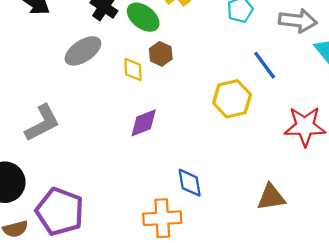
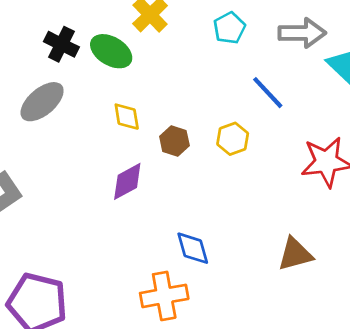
brown hexagon: (161, 54) -> (174, 141), moved
yellow diamond: (133, 70) -> (127, 117), moved
yellow hexagon: (232, 99) -> (233, 139), size x0.7

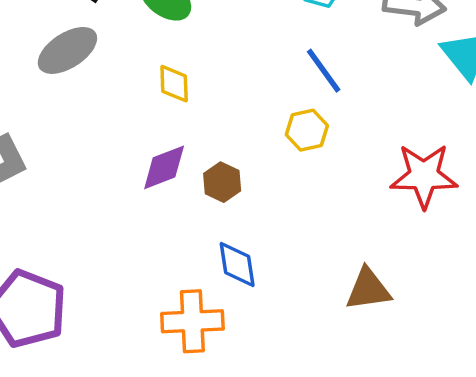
blue line: (268, 93) -> (324, 71), moved
brown hexagon: (174, 141) -> (222, 182), moved

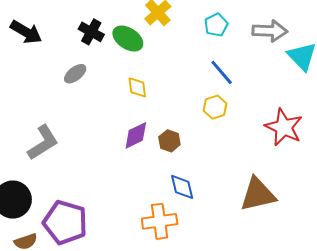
gray ellipse: (67, 50) -> (75, 74), size x0.7
red star: (424, 176) -> (284, 127), turned 30
brown triangle: (368, 289) -> (258, 194), size x1.4

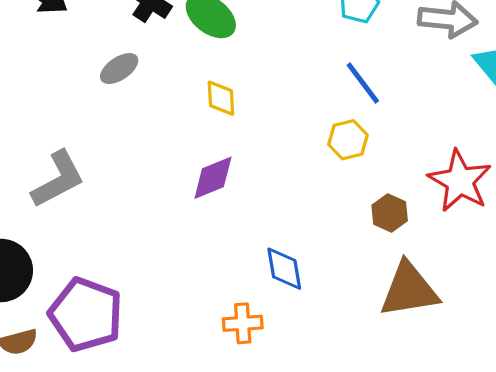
brown hexagon: (169, 141) -> (390, 213), moved
orange cross: (160, 221) -> (243, 323), size x0.7

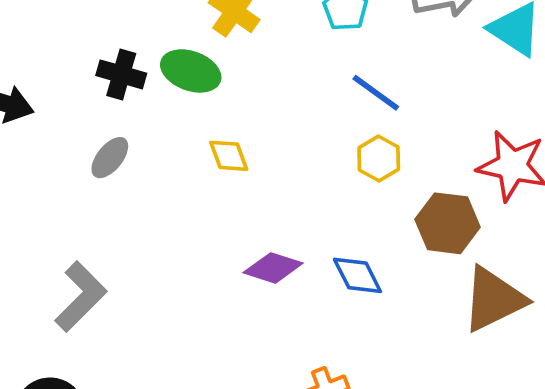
purple diamond: (213, 178) -> (273, 268), moved, turned 57
brown hexagon: (390, 213) -> (448, 223), size x1.5
blue diamond: (284, 269) -> (357, 275), moved

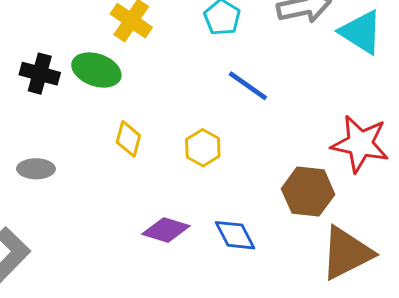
yellow diamond: (229, 156) -> (128, 139), turned 36
gray ellipse: (110, 158) -> (36, 169), moved, turned 52
yellow hexagon: (379, 159) -> (203, 148), moved

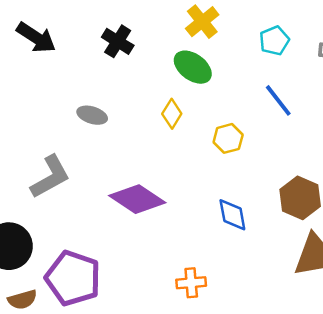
green ellipse: (96, 70) -> (193, 67), moved
purple diamond: (166, 230) -> (137, 199), moved, size x1.4

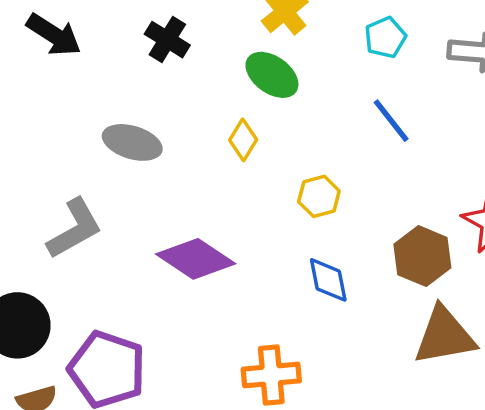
gray ellipse: (92, 115) -> (132, 142), size x1.4
yellow hexagon: (228, 138) -> (319, 196), moved
orange cross: (191, 283) -> (271, 375), size x1.4

